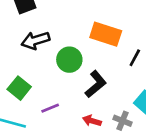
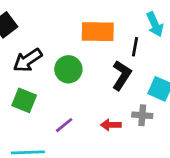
black L-shape: (96, 84) -> (122, 75), moved
green square: (19, 88) -> (24, 100), moved

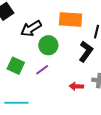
black arrow: (28, 60) -> (31, 28), moved
purple line: (64, 125) -> (42, 70), moved

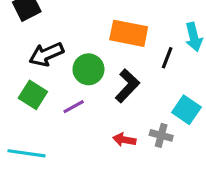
black arrow: (31, 28) -> (46, 54), moved
black L-shape: (86, 52) -> (127, 86), moved

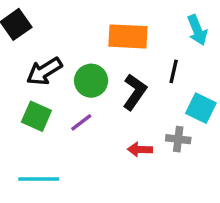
black line: (167, 58) -> (174, 71), moved

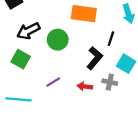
black L-shape: (135, 92) -> (95, 58), moved
purple line: (81, 122) -> (53, 82), moved

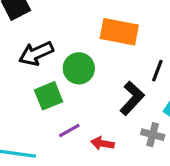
green square: (21, 59) -> (49, 96), moved, turned 36
red arrow: (85, 86) -> (102, 143), moved

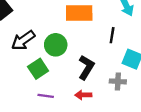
black L-shape: (132, 98) -> (86, 67), moved
purple line: (69, 131) -> (46, 96), moved, turned 49

